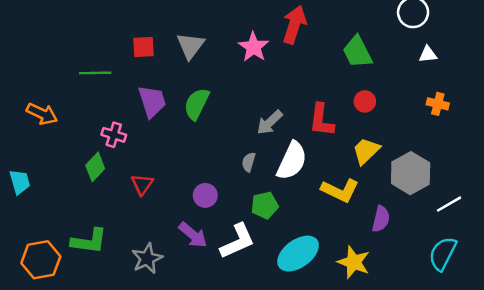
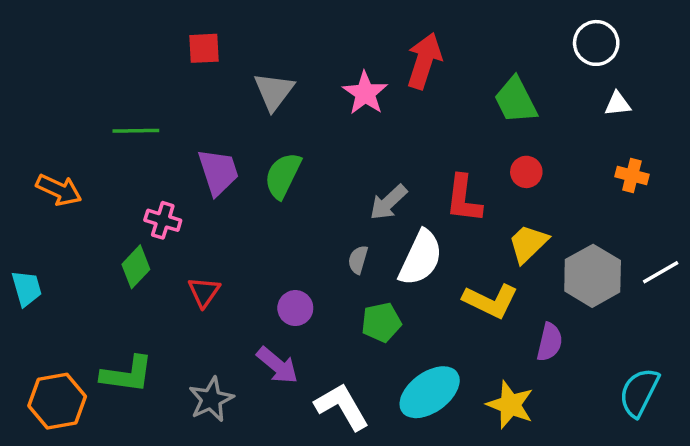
red square: (143, 47) -> (204, 48), moved
white line: (449, 204) -> (661, 272), moved
white L-shape: (237, 241) -> (342, 407), moved, turned -96

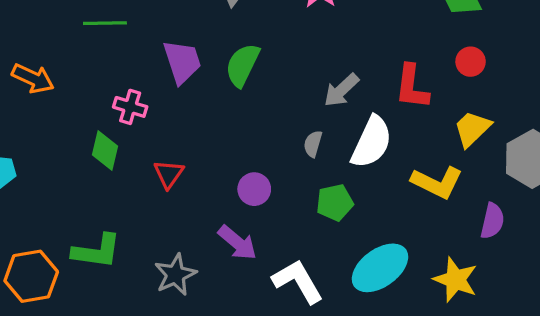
green diamond: (136, 267) -> (105, 151), turned -30

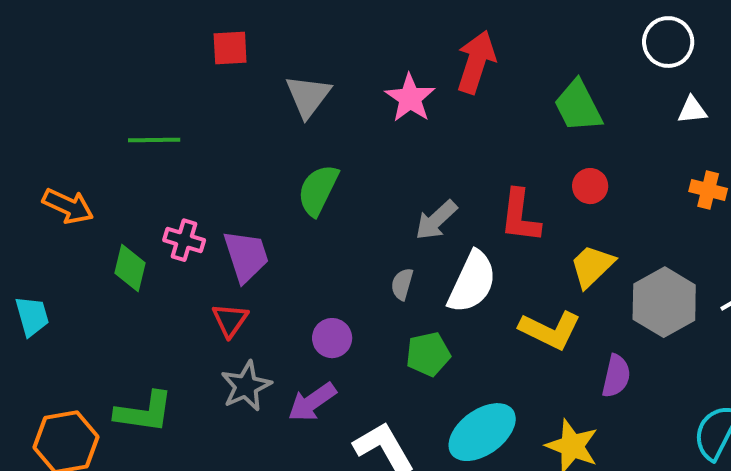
purple trapezoid: (182, 62) -> (246, 256), moved
green diamond: (105, 151) -> (130, 268), moved
purple arrow: (237, 243) -> (312, 402), turned 105
gray star: (175, 275) -> (246, 386), moved

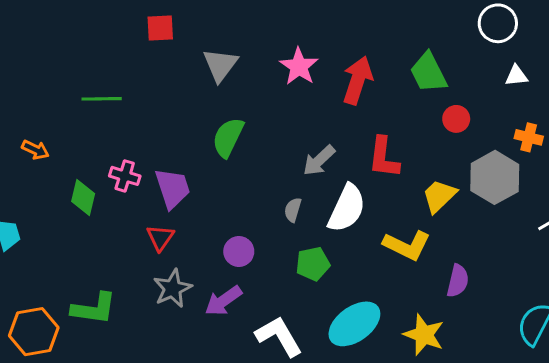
red arrow: (476, 62) -> (358, 80), moved
red circle: (590, 186) -> (456, 119), moved
orange arrow: (68, 206) -> (35, 150), size x0.7
gray hexagon: (664, 302) -> (495, 177), moved

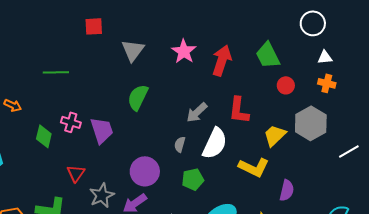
orange cross: (529, 137) -> (327, 83), moved
red triangle: (160, 238) -> (76, 173), moved
purple circle: (239, 251) -> (145, 171), size x1.5

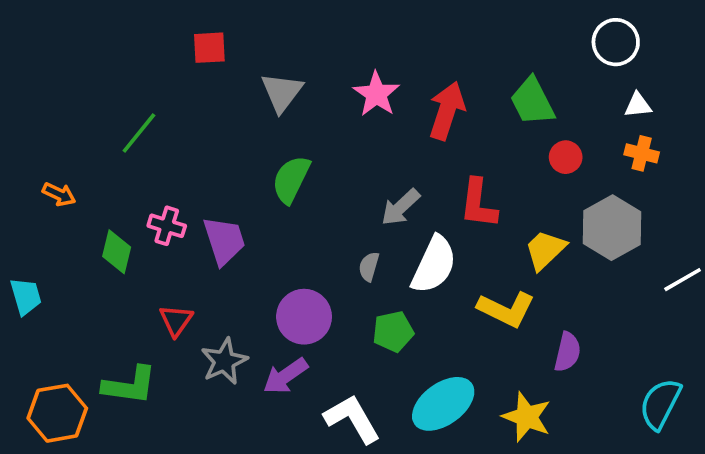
green line: (56, 72) -> (139, 133), turned -50

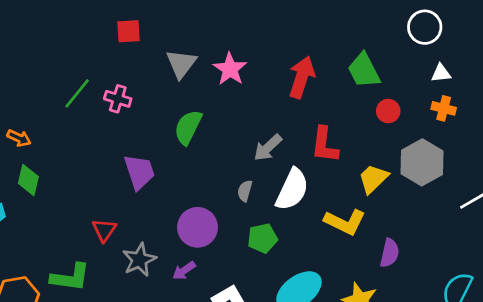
pink star: (376, 94) -> (230, 69), moved
pink cross: (167, 226) -> (118, 99), moved
green diamond: (117, 252) -> (28, 180), moved
purple arrow: (285, 376) -> (184, 271), size x0.7

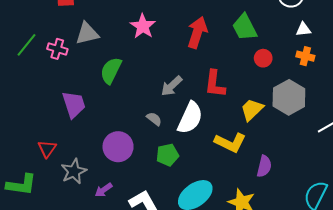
gray triangle: (181, 64) -> (87, 33), moved, turned 40
gray semicircle: (245, 191) -> (154, 119), turned 112
purple arrow: (184, 271) -> (104, 190), moved

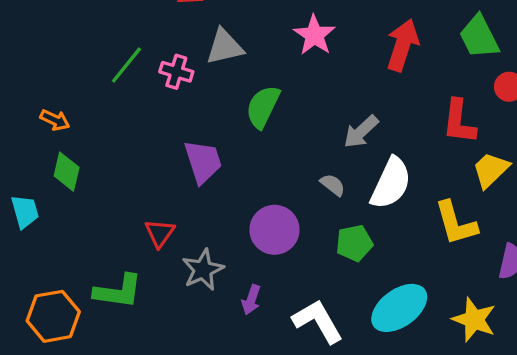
red L-shape: (215, 84) -> (459, 122), moved
yellow L-shape: (230, 143) -> (456, 223), turned 48
purple arrow: (104, 190) -> (251, 300), turned -36

